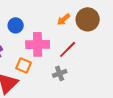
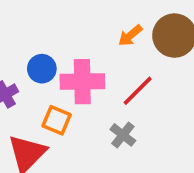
blue circle: (16, 25) -> (42, 69), moved
gray cross: (60, 73) -> (123, 135), turned -32

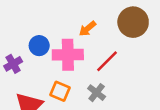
orange arrow: (130, 36) -> (87, 29), moved
orange square: (57, 120) -> (60, 91), moved

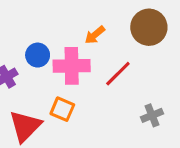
gray cross: (97, 93) -> (152, 115), moved, turned 30

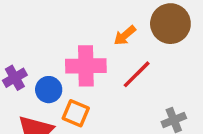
orange arrow: (95, 35) -> (125, 35), moved
blue circle: (38, 55) -> (49, 90), moved

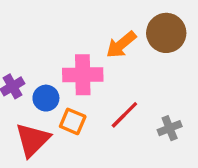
orange arrow: (125, 35) -> (121, 45), size x1.4
red line: (137, 74) -> (124, 115), moved

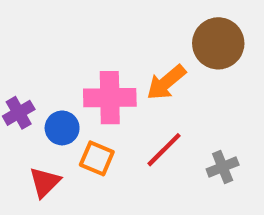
orange arrow: (121, 45) -> (166, 82), moved
red triangle: (33, 140) -> (45, 182), size x0.7

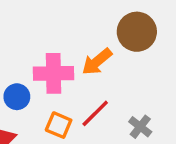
orange square: (97, 158) -> (59, 125), moved
gray cross: (223, 167) -> (140, 127), turned -30

